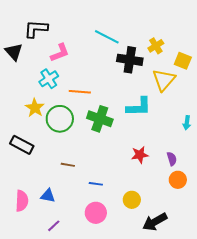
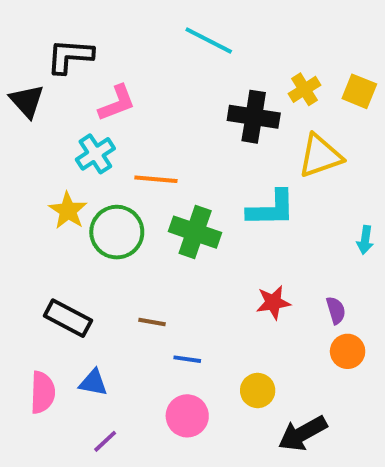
cyan line: (107, 37) -> (209, 40), moved
yellow square: (183, 61) -> (359, 91), moved
yellow triangle: (164, 80) -> (320, 156), turned 30
black rectangle: (22, 145) -> (68, 318), moved
brown line: (68, 165) -> (152, 322), moved

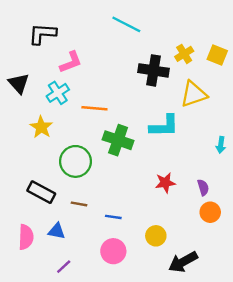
black triangle: (27, 101) -> (19, 83), moved
green circle: (117, 232) -> (76, 161), moved
brown line: (152, 322) -> (79, 204), moved

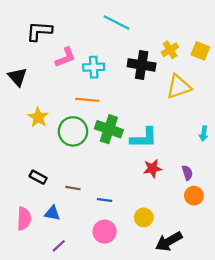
cyan cross: (58, 93) -> (94, 67), moved, turned 30
cyan L-shape: (164, 126) -> (144, 138), moved
green circle: (76, 161) -> (73, 131), moved
black rectangle: (41, 192) -> (38, 177), size x0.7

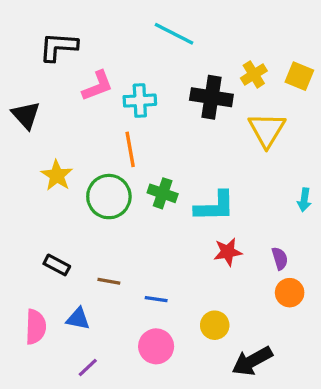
yellow triangle: (179, 87) -> (267, 130), turned -40
orange line: (87, 100) -> (130, 149), turned 75
green cross: (109, 129) -> (163, 193), size x0.7

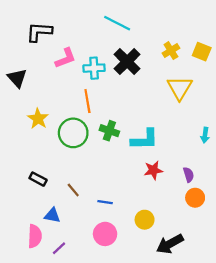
black cross: (211, 97) -> (127, 62), moved, turned 36
brown line: (109, 281) -> (73, 190), turned 40
pink semicircle: (36, 327) -> (35, 236), moved

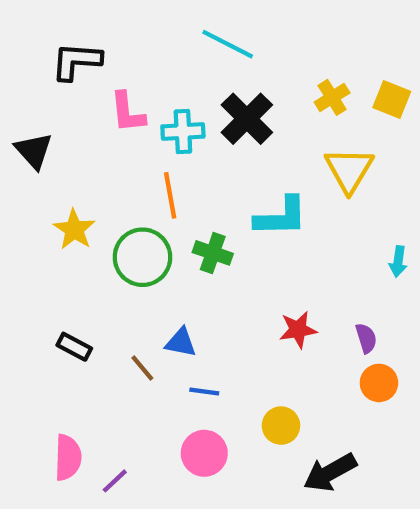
pink L-shape: (65, 58) -> (128, 112), turned 105
cyan L-shape: (145, 139) -> (281, 217), moved
blue triangle: (52, 215) -> (181, 342), moved

